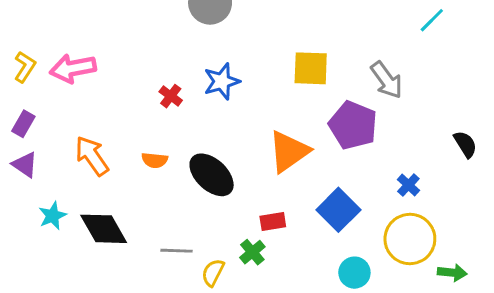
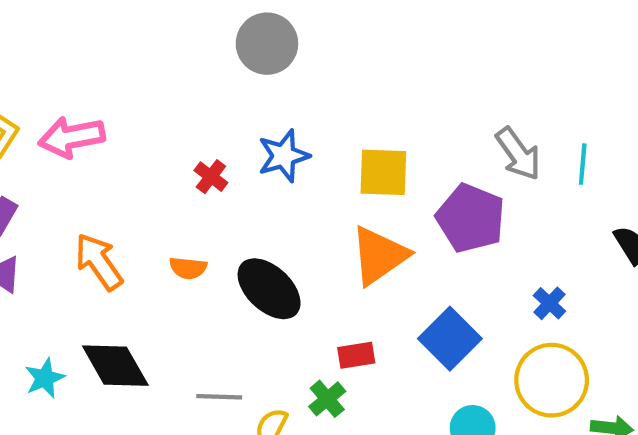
cyan line: (432, 20) -> (583, 164), moved, turned -40
yellow square: (311, 68) -> (383, 172), moved
cyan star: (53, 216) -> (45, 378), moved

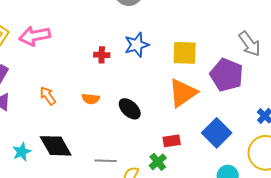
red cross: (211, 177) -> (102, 55), turned -35
orange arrow: (99, 262) -> (48, 96), size x0.7
black ellipse: (269, 289) -> (130, 109), size x0.7

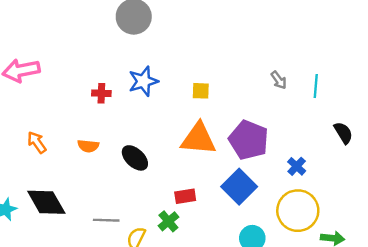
gray arrow: (250, 44) -> (279, 80), size x0.6
yellow square: (185, 53) -> (201, 91), size x0.6
purple pentagon: (227, 75) -> (249, 140), moved
orange triangle: (183, 93) -> (198, 139), turned 40

